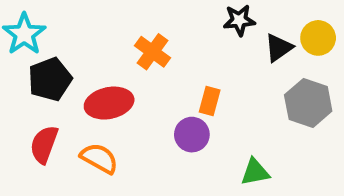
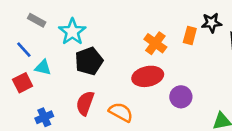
orange rectangle: (210, 101) -> (190, 36), moved
red ellipse: (109, 103) -> (148, 76), moved

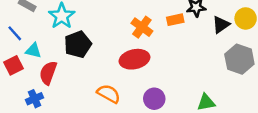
orange rectangle: (190, 36) -> (175, 20), turned 63
purple circle: (181, 97) -> (154, 99), moved
red semicircle: (85, 103) -> (48, 73), moved

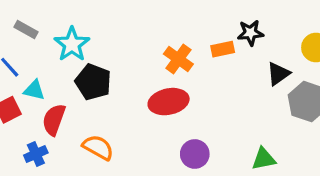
black triangle: (221, 25) -> (278, 74), moved
black pentagon: (78, 44) -> (93, 82), turned -30
orange semicircle: (109, 94) -> (98, 147), moved

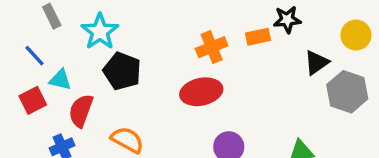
gray rectangle: (26, 29) -> (52, 16), turned 35
orange cross: (178, 59) -> (212, 47), turned 32

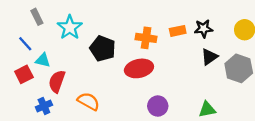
black star: (287, 20) -> (204, 29), moved
orange cross: (212, 47) -> (146, 38), turned 30
black triangle: (316, 63) -> (209, 57), moved
black pentagon: (122, 71) -> (103, 49), moved

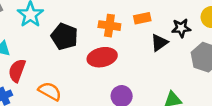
black star: (204, 29) -> (181, 28), moved
black triangle: (209, 57) -> (159, 43), moved

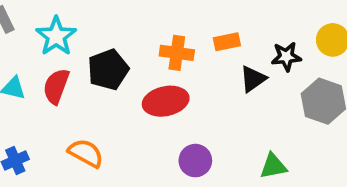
black pentagon: (64, 37) -> (108, 70), turned 30
red semicircle: (17, 71) -> (56, 86), moved

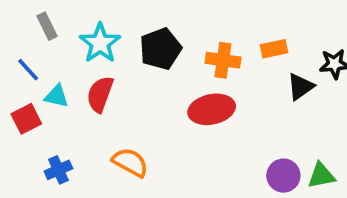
black pentagon: (108, 70) -> (161, 49), moved
purple circle: (195, 161) -> (283, 176), moved

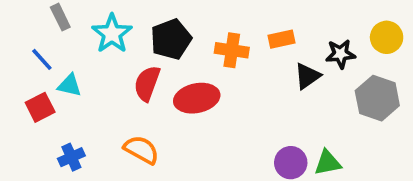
red semicircle: (100, 94) -> (147, 83), moved
red ellipse: (212, 109) -> (197, 98), moved

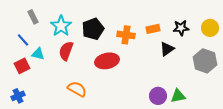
black star: (340, 54) -> (181, 28), moved
red semicircle: (147, 83) -> (66, 51), moved
blue cross: (71, 157) -> (18, 96), moved

